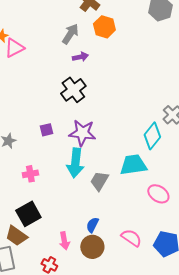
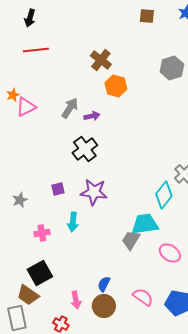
gray arrow: (70, 34) -> (70, 108), moved
cyan arrow: (75, 163) -> (73, 222), moved, size x0.7
gray trapezoid: (99, 181) -> (131, 240), moved

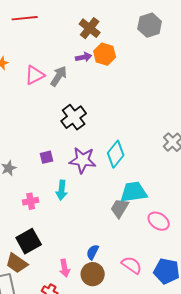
gray hexagon: (172, 68) -> (150, 25), moved
pink triangle: (26, 107) -> (35, 75), moved
purple arrow: (92, 116) -> (84, 57), moved
cyan diamond: (164, 195) -> (116, 154), moved

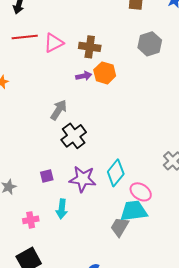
brown cross: (90, 28) -> (90, 47), turned -30
pink triangle: (35, 75) -> (54, 43), moved
gray arrow: (59, 76) -> (59, 110), moved
pink ellipse: (159, 221) -> (141, 192), moved

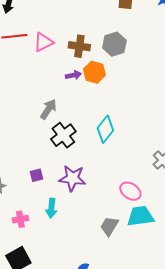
gray hexagon: (150, 44) -> (114, 44), moved
cyan diamond: (116, 173) -> (105, 129), moved
cyan trapezoid: (134, 211) -> (140, 216), moved

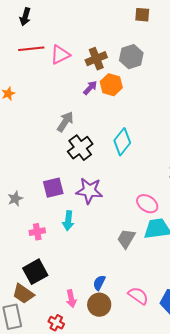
brown cross: (79, 46) -> (96, 59), turned -30
purple arrow: (73, 75) -> (90, 88), turned -35
purple square: (36, 175) -> (53, 188), size x1.5

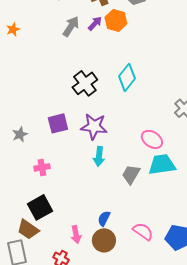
gray arrow: (65, 122) -> (71, 26), moved
cyan arrow: (68, 221) -> (99, 156), moved

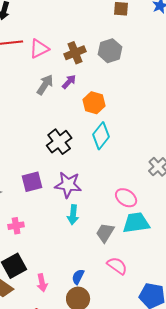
orange hexagon: (116, 20) -> (94, 103), moved
pink semicircle: (143, 231) -> (117, 266), moved
pink arrow: (76, 234) -> (42, 283), moved

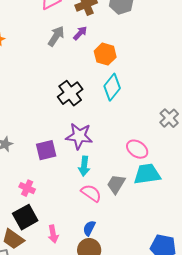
purple square: (32, 182) -> (46, 150), moved
pink cross: (16, 226) -> (27, 188), moved, turned 35
pink semicircle: (117, 266) -> (91, 193), moved

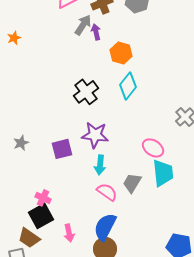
purple arrow: (80, 33) -> (96, 32), turned -56
gray arrow: (56, 36) -> (83, 25), moved
cyan trapezoid: (147, 174) -> (163, 173), turned 92
pink cross: (27, 188) -> (43, 198), moved
blue semicircle: (89, 228) -> (105, 227), size x1.8

